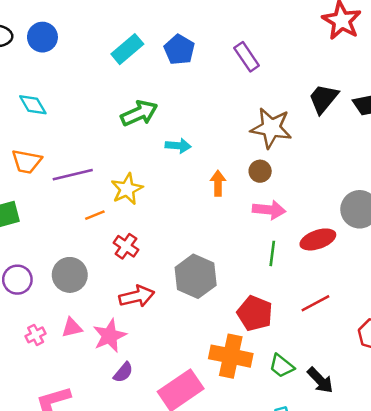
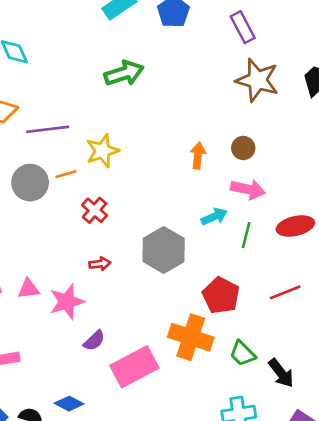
brown star: (271, 128) -> (257, 80), moved
cyan arrow: (178, 146) -> (214, 217), moved, turned -35
gray circle: (70, 275) -> (30, 183), moved
red arrow: (137, 296) -> (100, 264), size x0.6
purple semicircle: (123, 372) -> (94, 341), moved

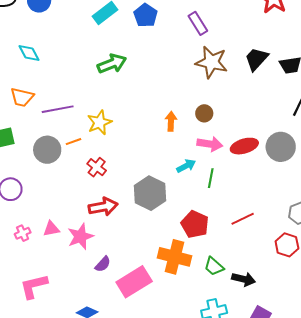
red ellipse: (295, 226) -> (244, 146), moved
red arrow: (100, 264) -> (103, 207), size x1.8
black arrow: (281, 373) -> (244, 279), turned -35

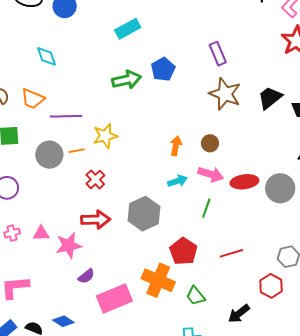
blue pentagon: (146, 15) -> (163, 69), moved
cyan arrow: (186, 166) -> (177, 181), moved
black arrow: (244, 279) -> (239, 314), moved, turned 120

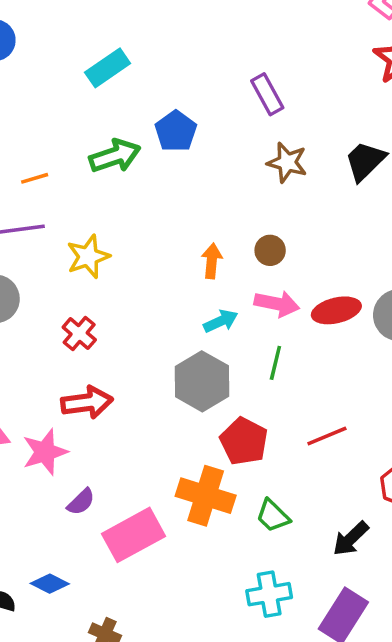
brown star: (225, 94) -> (287, 162), size x0.7
orange line: (77, 151) -> (35, 178), moved
gray hexagon: (144, 214) -> (202, 381), moved

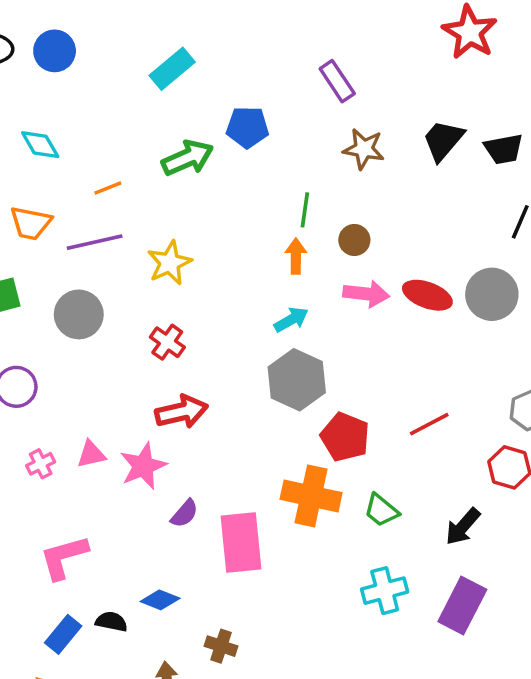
blue pentagon: (176, 131) -> (247, 127), turned -30
red ellipse: (336, 310) -> (427, 295), turned 39
cyan arrow: (221, 321) -> (291, 320), moved
green line: (275, 363) -> (305, 210), moved
pink rectangle: (133, 535) -> (241, 543), turned -62

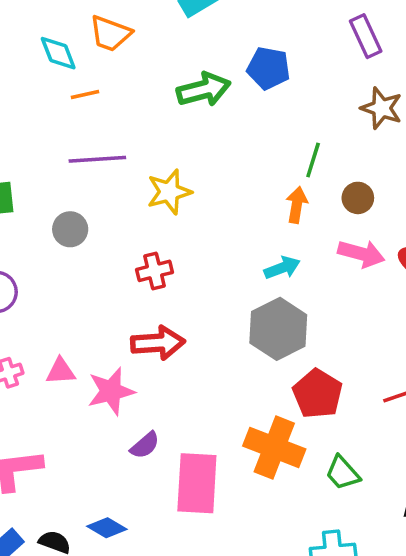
orange line: (108, 188) -> (85, 95), moved
orange trapezoid: (31, 223) -> (110, 33), moved
gray circle: (79, 314) -> (70, 229), size x0.7
red cross: (167, 342) -> (154, 271), turned 32

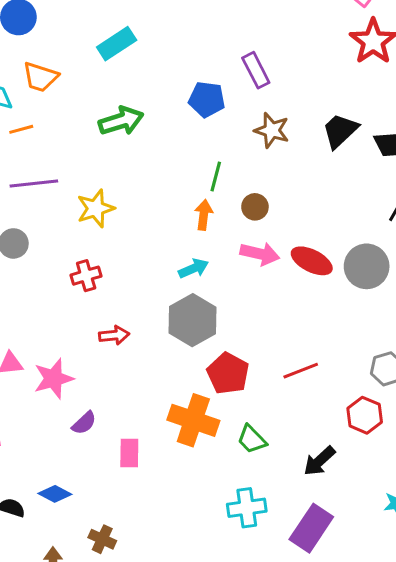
blue pentagon: (268, 68) -> (207, 99), moved
red arrow: (158, 343) -> (114, 335), moved, size x0.7
pink rectangle: (197, 483) -> (129, 453), size x0.6

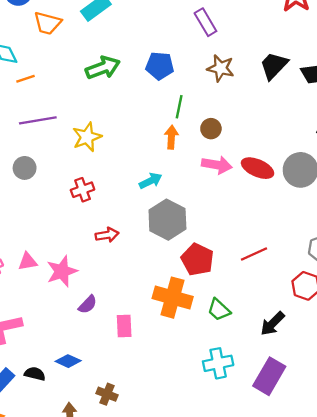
orange trapezoid: (40, 77) -> (47, 23), moved
blue pentagon: (207, 99) -> (160, 66), moved
cyan arrow: (194, 268) -> (151, 181), moved

